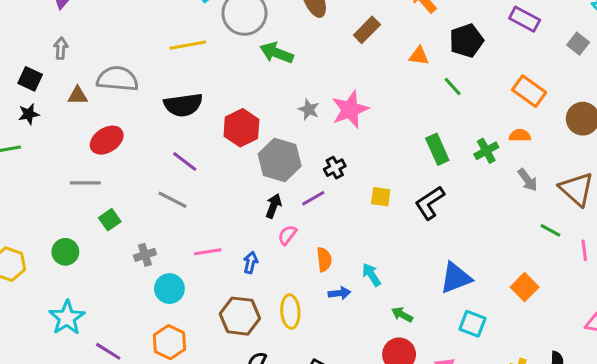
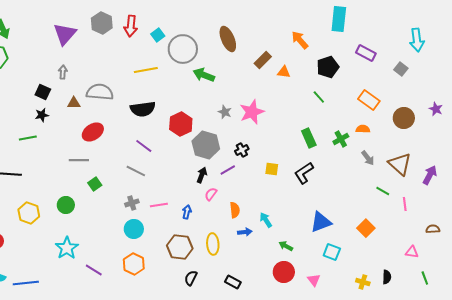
orange triangle: (419, 56) -> (284, 72), moved
gray cross: (145, 255) -> (132, 203), moved

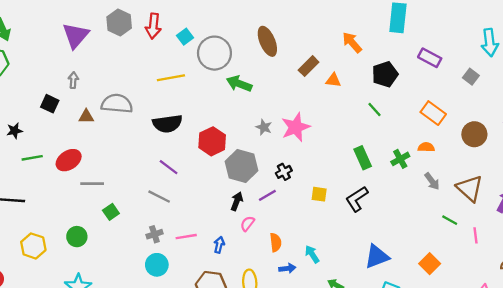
black star: (42, 115) -> (14, 131), moved
red ellipse: (93, 132) -> (69, 160), moved

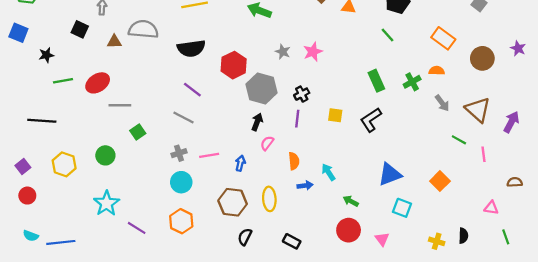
pink star: (296, 127) -> (313, 52), size x0.7
purple line: (267, 195) -> (297, 119), moved, turned -54

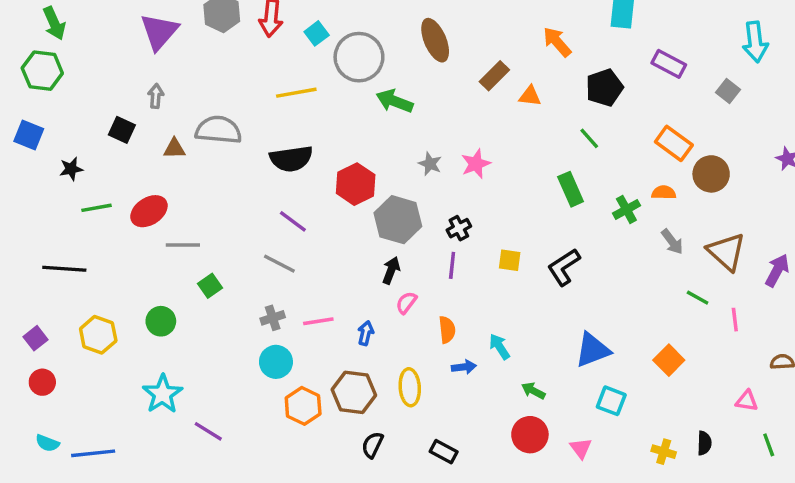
brown circle: (482, 58) -> (711, 174), moved
green rectangle: (376, 81) -> (571, 189), moved
orange hexagon: (181, 221) -> (303, 406), moved

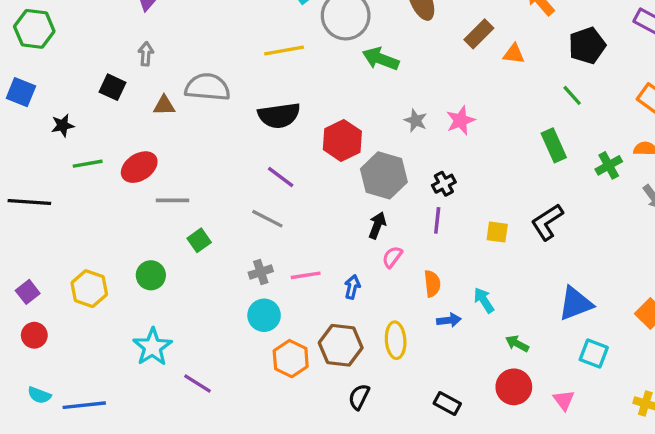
yellow square: (510, 260) -> (497, 232), moved
black line: (64, 269) -> (29, 202), moved
black rectangle: (444, 452) -> (447, 403), moved

